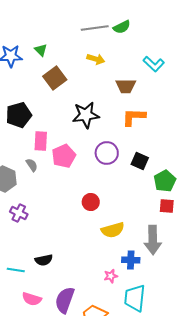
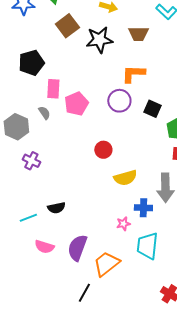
black star: (86, 115) -> (99, 40), moved
orange L-shape: (134, 117) -> (133, 74), moved
cyan line: (16, 270) -> (28, 218), turned -30

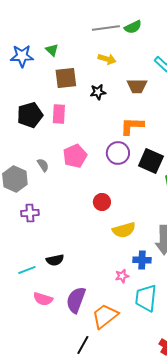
brown square: (67, 26) -> (66, 78), turned 30
black star: (99, 40) -> (98, 92), size x0.6
pink rectangle: (53, 89) -> (59, 114), moved
black square: (152, 109) -> (151, 161), size x1.4
purple cross: (31, 161) -> (30, 213), turned -30

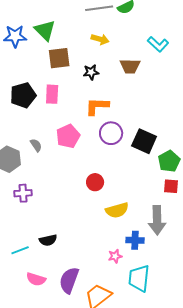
green triangle: (52, 50) -> (45, 30), size x1.6
orange L-shape: (132, 126) -> (97, 106), moved

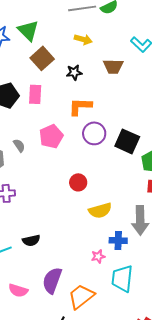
brown square: (59, 58) -> (42, 58), turned -35
pink semicircle: (36, 279) -> (18, 290), moved

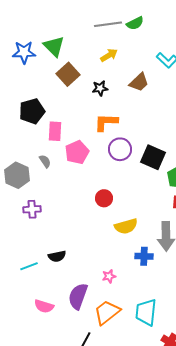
yellow arrow: (83, 39) -> (109, 55), turned -48
brown trapezoid: (113, 66) -> (139, 82), turned -45
pink rectangle: (35, 94) -> (55, 131), moved
pink star: (98, 256) -> (109, 276), moved
cyan trapezoid: (122, 278) -> (146, 312), moved

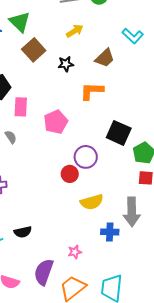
orange L-shape: (106, 122) -> (92, 91), moved
purple circle: (120, 149) -> (86, 157), moved
pink pentagon: (77, 152) -> (56, 122), moved

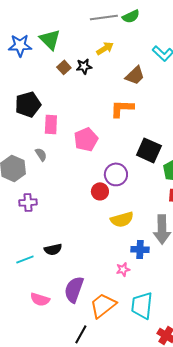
brown square: (34, 50) -> (64, 67), size x0.6
black star: (66, 64) -> (84, 66), moved
pink star: (75, 252) -> (123, 269), moved

